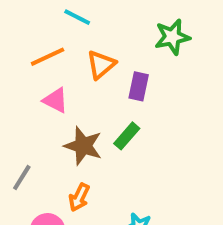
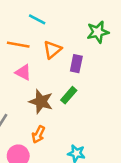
orange line: (48, 57) -> (18, 45), turned 35

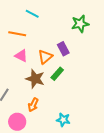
orange triangle: (52, 50) -> (45, 57), moved
purple rectangle: (76, 64) -> (63, 49), turned -40

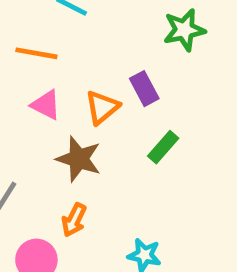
green rectangle: (57, 74) -> (163, 147), moved

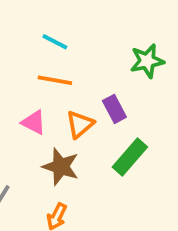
orange line: (36, 53) -> (55, 80), moved
green rectangle: (163, 147) -> (130, 157), size x1.4

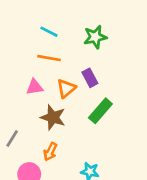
green star: (147, 61) -> (95, 37), moved
pink triangle: (34, 122) -> (34, 87), turned -36

